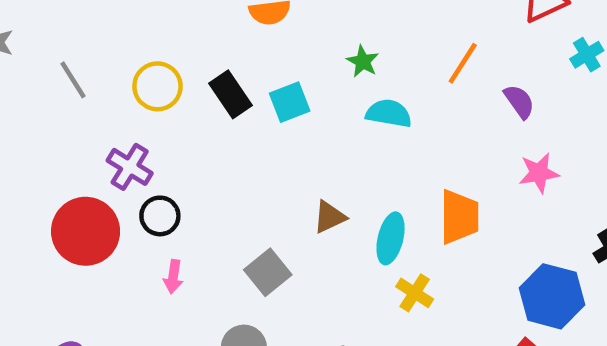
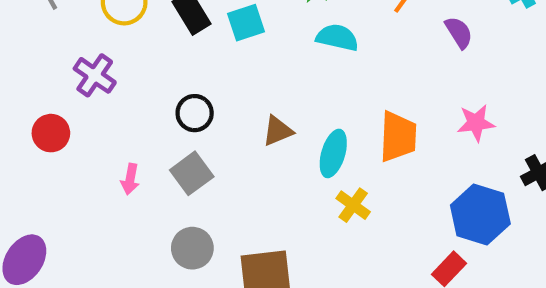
pink star: (539, 173) -> (476, 123), moved
black circle: (160, 216) -> (195, 113), moved
red circle: (86, 231) -> (51, 133), size x0.6
gray square: (268, 272) -> (192, 173), moved

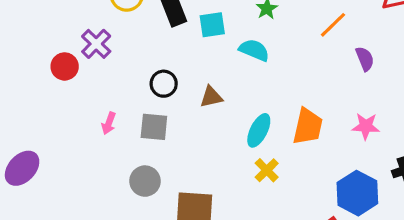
cyan semicircle: (337, 38) -> (254, 50), moved
brown triangle: (278, 131) -> (211, 97), moved
red circle: (51, 133) -> (65, 66), moved
gray square: (192, 173) -> (154, 127), turned 32

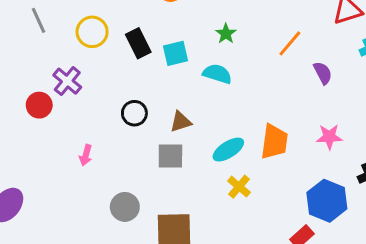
gray square: (154, 127) -> (170, 156), moved
cyan ellipse: (259, 130) -> (228, 150), turned 36

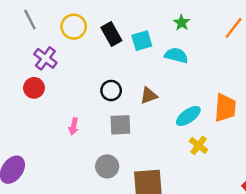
purple cross: (67, 81) -> (45, 58), moved
gray square: (170, 156) -> (120, 125), moved

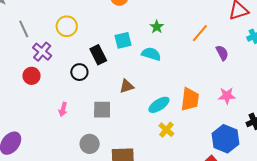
gray line: (30, 20) -> (24, 29), moved
black rectangle: (111, 34) -> (98, 55), moved
black circle: (111, 90) -> (79, 72), moved

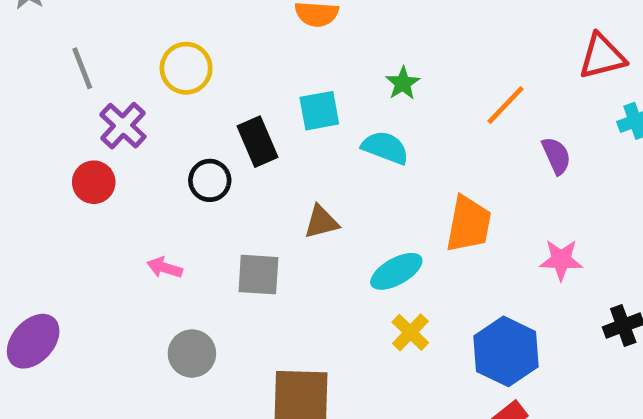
orange trapezoid: (190, 99) -> (469, 224), moved
pink arrow: (63, 109) -> (165, 268), turned 88
blue hexagon: (226, 139) -> (506, 351), moved
gray circle: (90, 144) -> (192, 354), moved

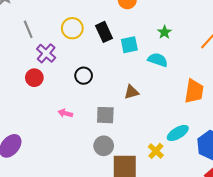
black rectangle: (257, 142) -> (104, 32), moved
cyan ellipse: (396, 271) -> (178, 133), moved
yellow cross: (410, 332) -> (156, 151), moved
gray circle: (192, 354) -> (104, 146), moved

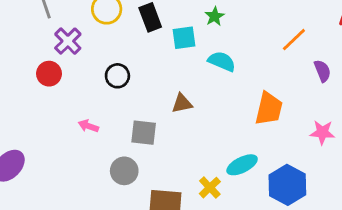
green star: (164, 32) -> (215, 16), moved
gray circle: (104, 146) -> (124, 171), moved

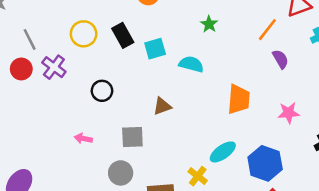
green star: (215, 16) -> (209, 24), moved
orange line: (294, 40) -> (267, 30), moved
red circle: (49, 74) -> (21, 69), moved

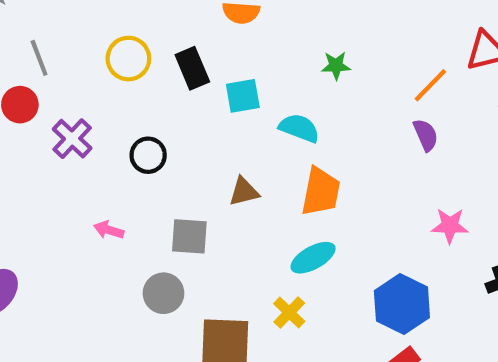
green star: (209, 24) -> (336, 66), turned 30
purple semicircle: (280, 59) -> (426, 135), moved
purple cross: (54, 67) -> (72, 139), moved
orange trapezoid: (239, 99) -> (321, 192), moved
cyan ellipse: (223, 152) -> (313, 258), moved

